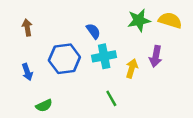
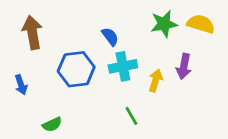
brown arrow: (27, 28) -> (32, 32), size x1.6
blue arrow: (27, 72) -> (21, 85), moved

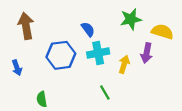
yellow semicircle: (201, 24) -> (162, 32), moved
green semicircle: (52, 124) -> (42, 99), turned 105

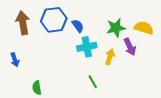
green star: (131, 19) -> (116, 28), moved
purple arrow: (147, 53) -> (130, 47), turned -36
blue hexagon: (61, 55) -> (54, 20), moved

